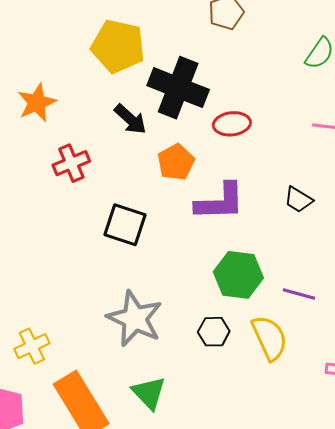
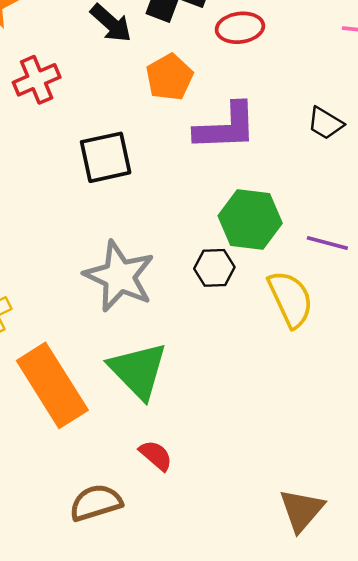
black square: (125, 225) -> (106, 157), turned -30
black hexagon: (214, 332) -> (214, 268), moved
green triangle: (149, 393) -> (138, 370), size x1.4

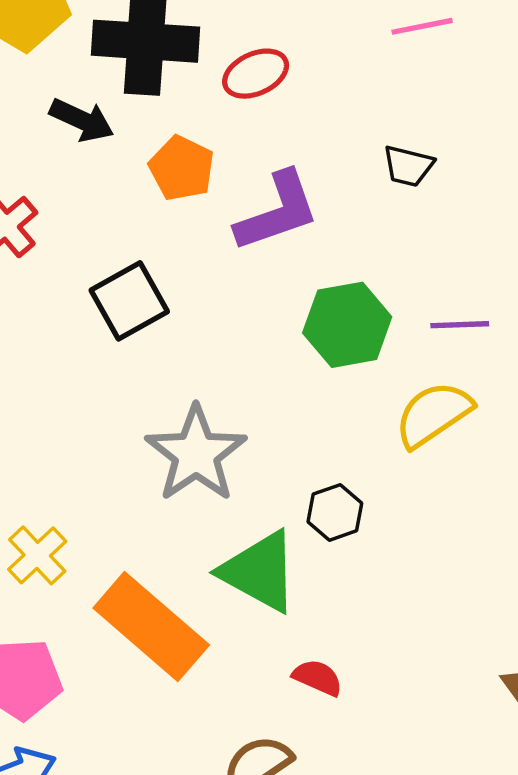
black hexagon: (214, 268) -> (335, 512), moved
gray star: (119, 276) -> (196, 454), turned 30
yellow semicircle: (291, 299) -> (433, 414), turned -82

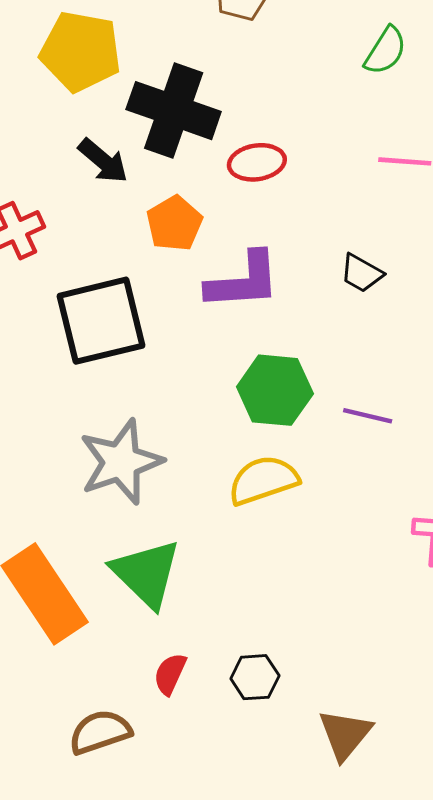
black square: (129, 301) -> (101, 321), size x1.4
yellow semicircle: (433, 414) -> (263, 480), moved
black hexagon: (335, 512) -> (255, 677), moved
red semicircle: (318, 678) -> (170, 674), turned -105

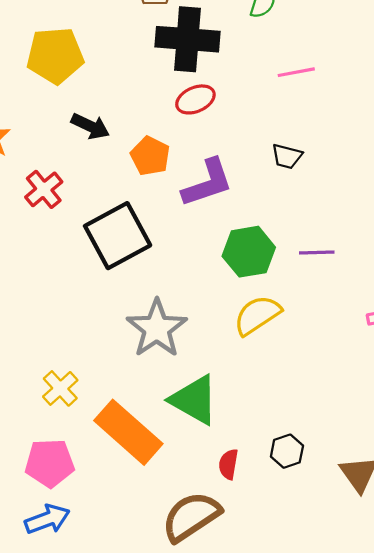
black cross: (174, 111) -> (188, 39), moved
brown semicircle: (100, 732) -> (191, 516), size x1.4

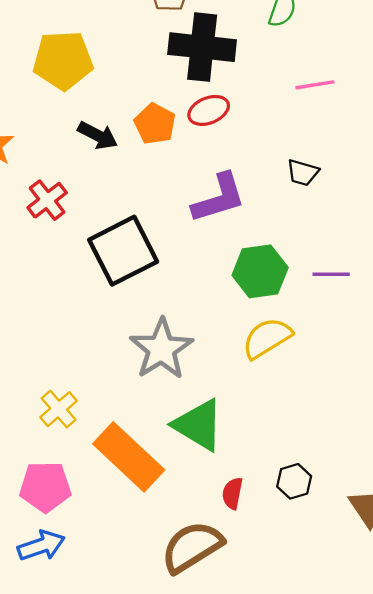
orange pentagon: (150, 156) -> (155, 124), moved

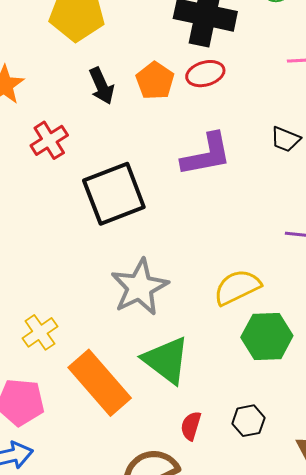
black arrow: (98, 135) -> (102, 86), turned 33
green hexagon: (260, 271) -> (267, 336), moved

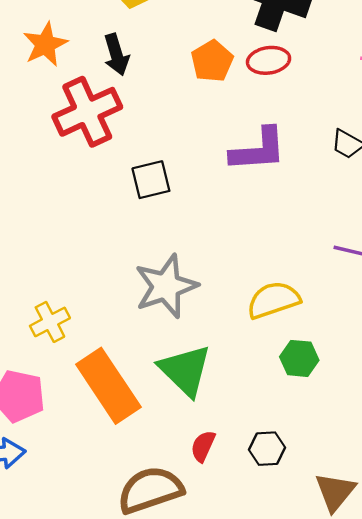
black arrow: (102, 86) -> (116, 55), moved
red cross: (49, 140) -> (87, 112), size x1.6
black square: (114, 194) -> (151, 180), size x0.6
green hexagon: (267, 336) -> (299, 358), size x0.7

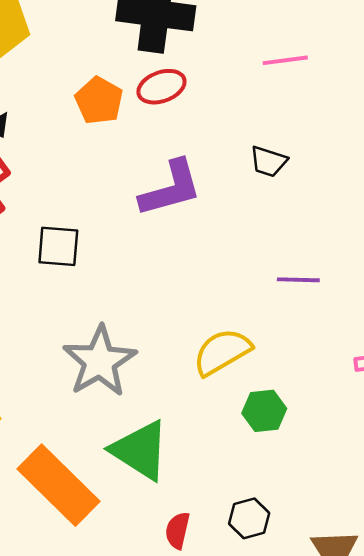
black square: (151, 180) -> (58, 246), turned 30

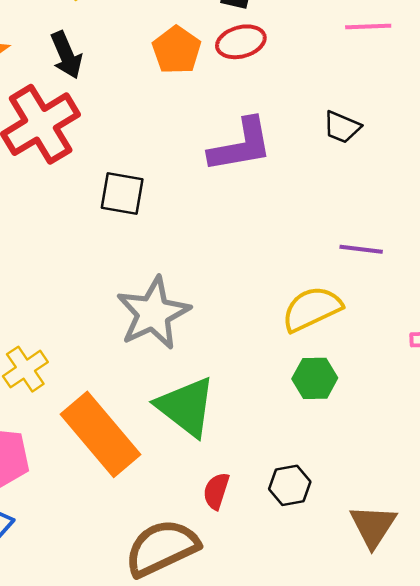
yellow semicircle: (222, 352) -> (312, 309), moved

